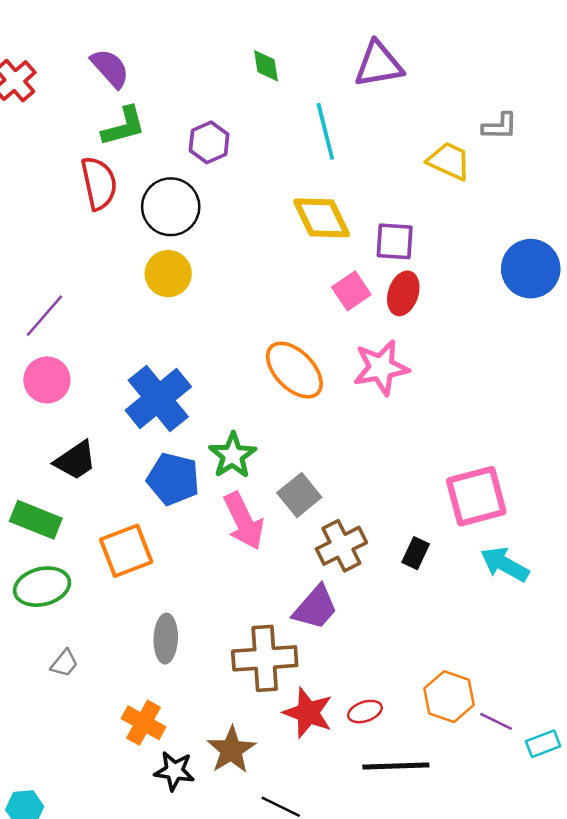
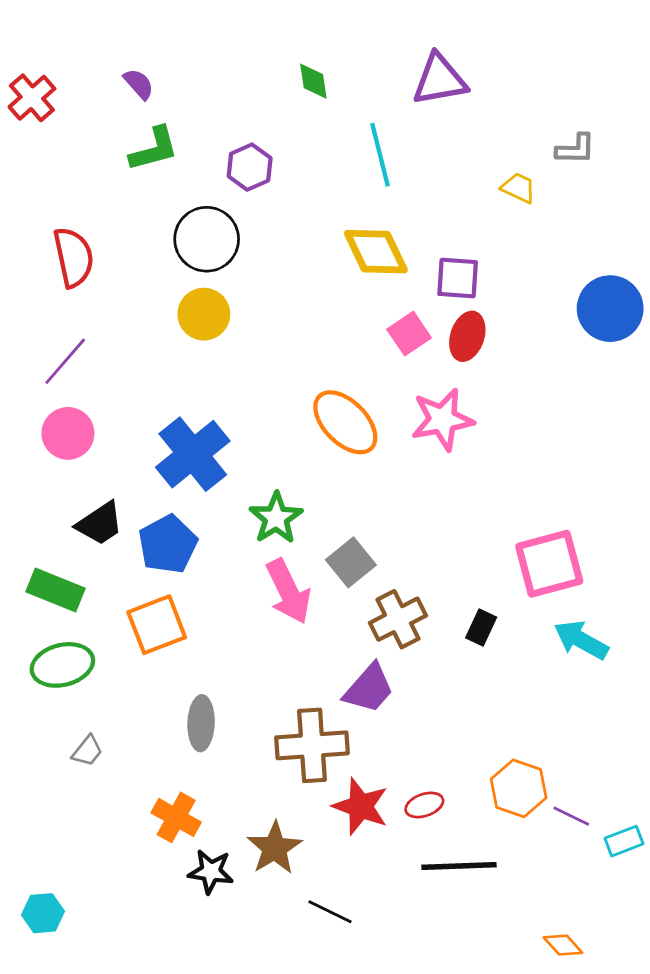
purple semicircle: (110, 68) -> (139, 84), size x0.7
yellow trapezoid: (449, 161) -> (519, 188), size x0.7
red semicircle: (99, 183) -> (73, 257), moved
blue pentagon: (173, 479) -> (168, 544), moved, turned 30

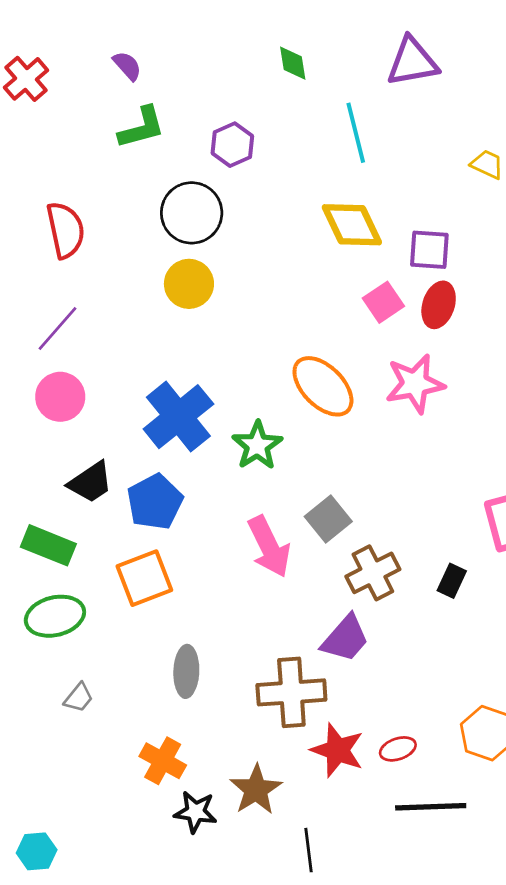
green star: (276, 518) -> (257, 445), moved
black line: (330, 912) -> (309, 850), turned 57

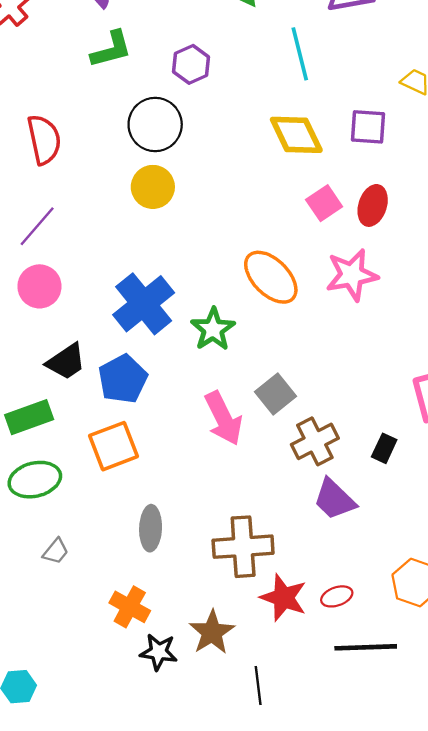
purple square: (429, 250) -> (368, 127), moved
green rectangle: (48, 545) -> (29, 417), turned -42
purple trapezoid: (345, 639) -> (334, 499), moved, turned 93

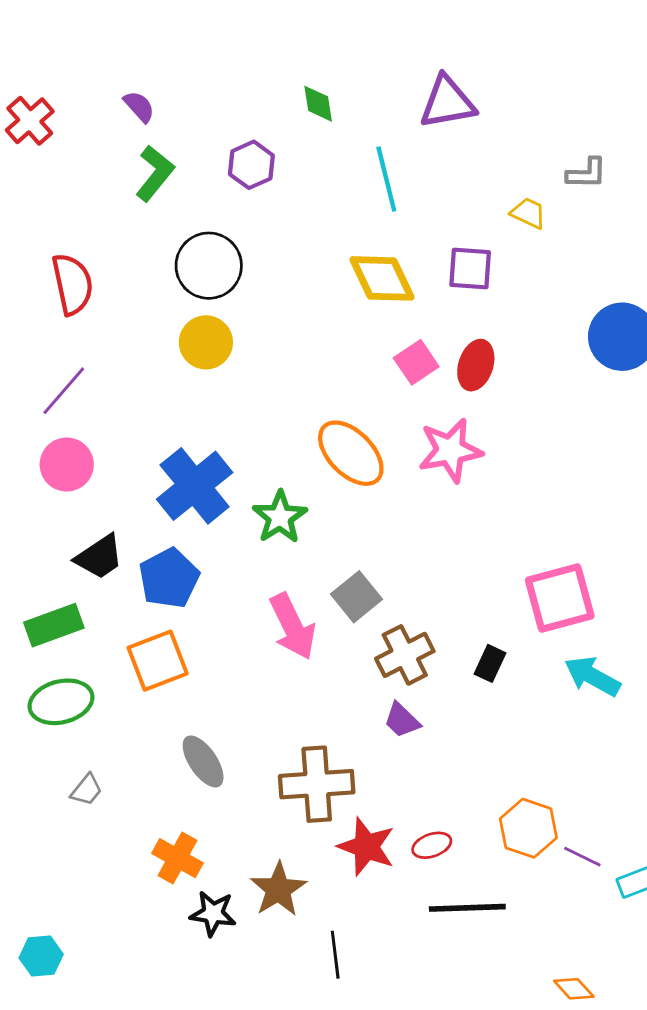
green L-shape: (111, 49) -> (155, 173), turned -36
purple hexagon: (191, 64) -> (251, 165), moved
purple trapezoid: (334, 499) -> (402, 720), moved, size x0.7
gray ellipse: (151, 528) -> (203, 761), turned -36

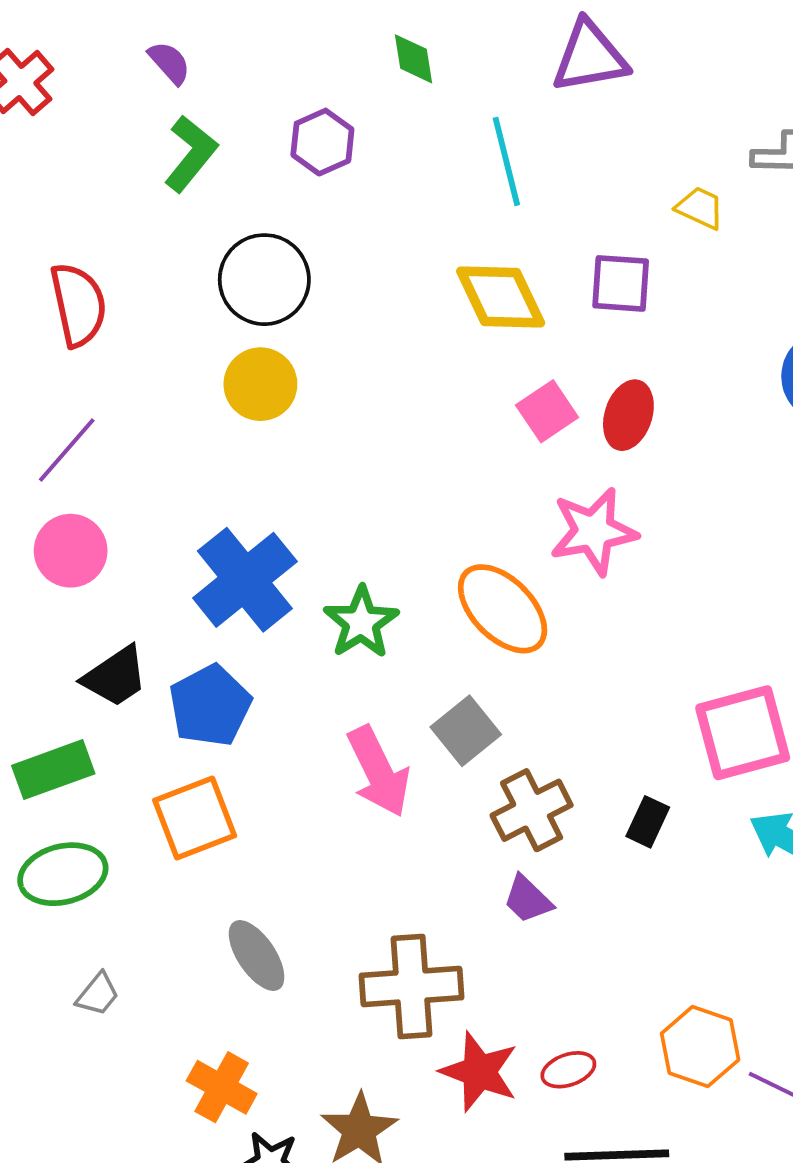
orange ellipse: (351, 453) -> (503, 609), moved

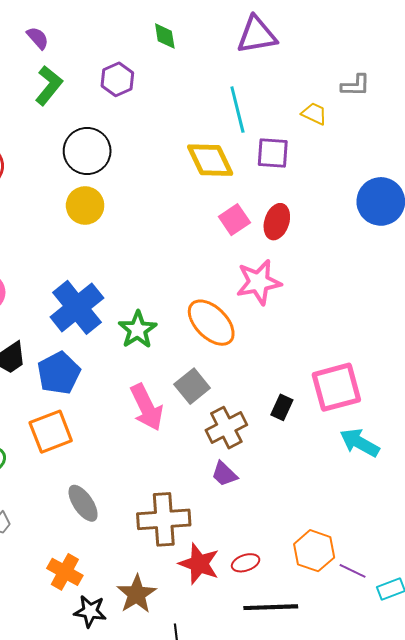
cyan line: (506, 161) -> (237, 110), moved
black rectangle: (648, 822) -> (282, 407), moved

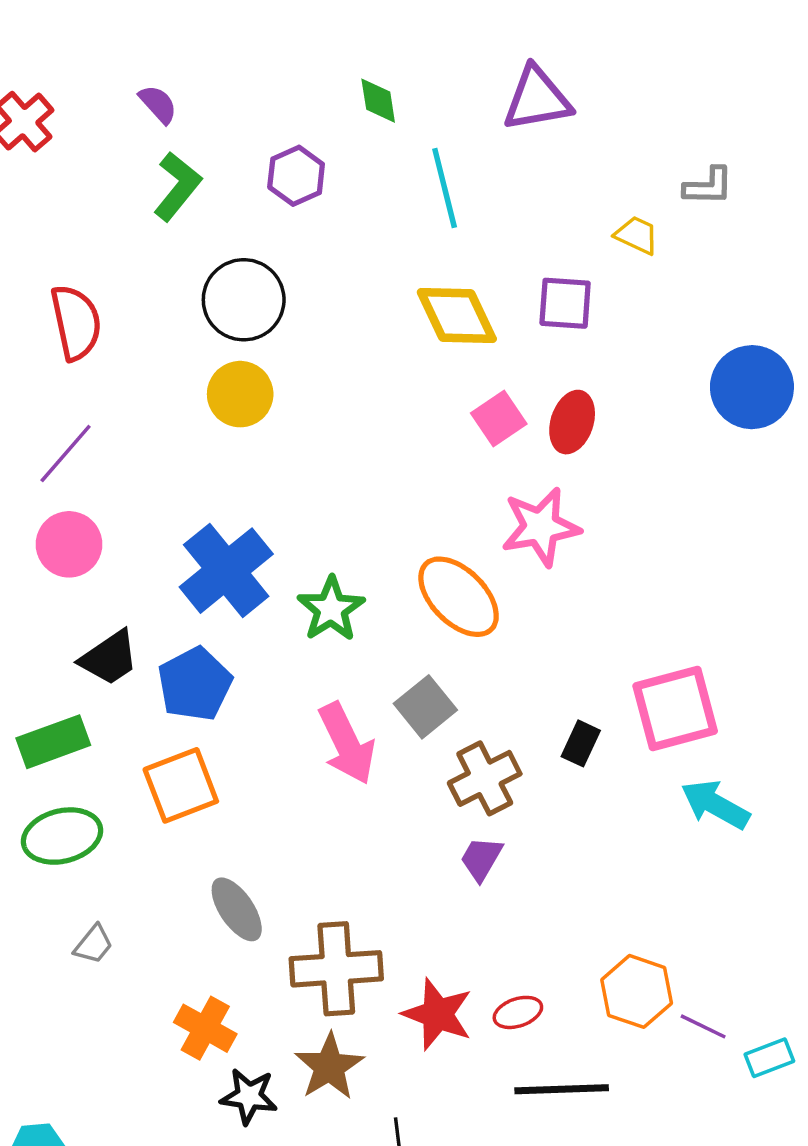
cyan line: (237, 110) -> (445, 188), moved
purple trapezoid: (224, 474) -> (481, 859), turned 76
brown cross: (164, 519) -> (336, 969), moved

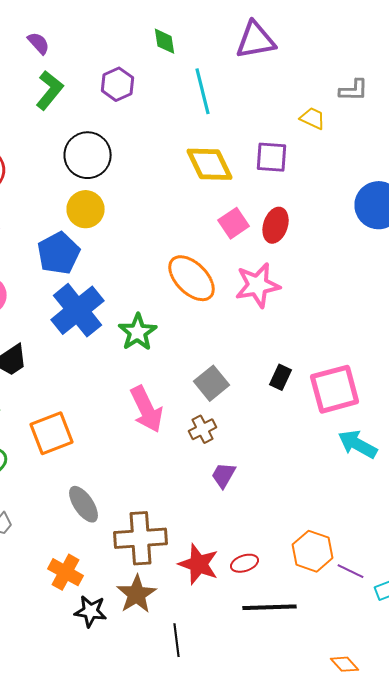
orange ellipse: (459, 597) -> (192, 278), moved
blue pentagon: (195, 684) -> (59, 253), moved
gray square: (425, 707) -> (212, 383), moved
black rectangle: (581, 743) -> (281, 377), moved
brown cross: (485, 778) -> (203, 429), moved, size x0.7

